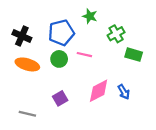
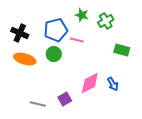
green cross: (116, 34) -> (106, 21), moved
pink line: (84, 55) -> (77, 40), moved
purple square: (60, 98) -> (65, 99), moved
gray line: (27, 114) -> (38, 104), moved

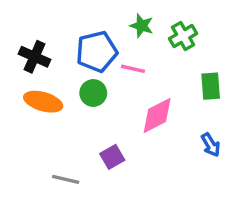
green rectangle: (122, 50) -> (211, 86), turned 70
pink diamond: (90, 83) -> (157, 115), moved
blue arrow: (113, 84) -> (211, 145), moved
purple square: (65, 99) -> (112, 157), moved

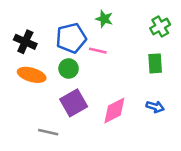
green cross: (183, 36) -> (160, 26), moved
pink diamond: (157, 115) -> (114, 111), moved
blue arrow: (211, 145) -> (155, 107), turned -42
purple square: (112, 157) -> (74, 103), moved, size x1.5

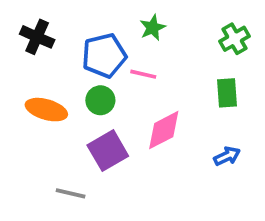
green star: (104, 19) -> (153, 28), turned 30
black cross: (25, 42) -> (37, 37), moved
blue arrow: (155, 107) -> (227, 156), turned -42
pink diamond: (114, 111) -> (164, 130), moved

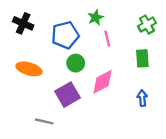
pink line: (143, 74) -> (107, 39), moved, turned 63
green circle: (100, 100) -> (76, 63), moved
blue arrow: (227, 156) -> (142, 98), turned -70

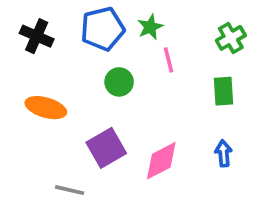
blue pentagon: (65, 35) -> (103, 29), moved
green circle: (76, 63) -> (119, 82), moved
pink diamond: (103, 82) -> (161, 161), moved

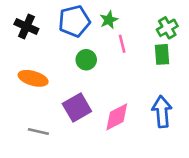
green rectangle: (223, 91) -> (162, 54), moved
blue arrow: (223, 153) -> (162, 112), size x1.6
gray line: (70, 190) -> (38, 131), moved

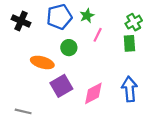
pink line: (122, 44) -> (98, 35), turned 40
orange ellipse: (33, 78) -> (42, 62), moved
gray line: (38, 131) -> (23, 111), moved

